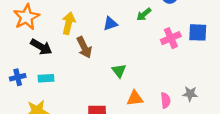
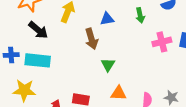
green arrow: (144, 14) -> (140, 15), turned -72
brown arrow: (84, 47) -> (92, 39), moved
cyan rectangle: (46, 78) -> (38, 60), size x1.6

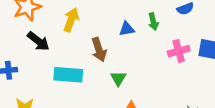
blue triangle: (107, 19) -> (127, 29), moved
cyan rectangle: (38, 60) -> (68, 75), moved

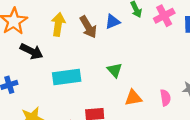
brown arrow: (99, 50) -> (88, 27), moved
pink cross: (179, 51) -> (164, 16), moved

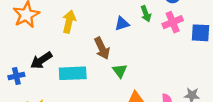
brown arrow: (88, 27) -> (102, 48), moved
black arrow: (32, 51) -> (41, 60), moved, turned 115

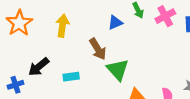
green triangle: (120, 71) -> (118, 70), size x1.5
cyan rectangle: (73, 73) -> (71, 77), size x0.6

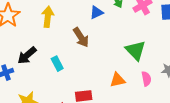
green triangle: (118, 70) -> (136, 50), moved
cyan rectangle: (71, 77) -> (57, 64), turned 72

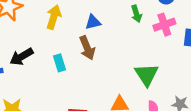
blue triangle: (96, 12) -> (93, 22), moved
cyan rectangle: (57, 64) -> (59, 63), moved

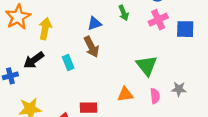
green arrow: (136, 14) -> (124, 13), moved
yellow arrow: (54, 17) -> (45, 29), moved

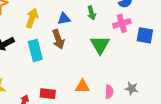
yellow arrow: (45, 29) -> (32, 18), moved
cyan rectangle: (68, 62) -> (35, 50), size x1.5
green triangle: (147, 66) -> (100, 45), moved

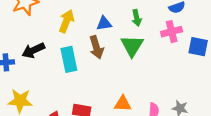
green triangle: (100, 45) -> (132, 46), moved

